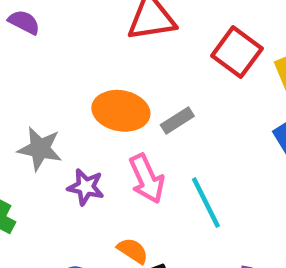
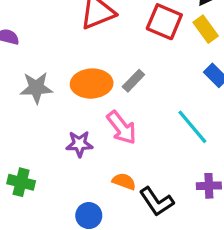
gray star: (40, 149) -> (36, 88), moved
cyan line: (206, 203) -> (192, 127), moved

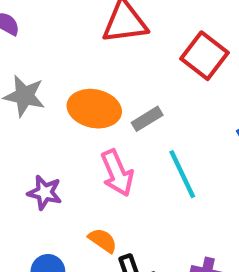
cyan line: (192, 127) -> (182, 174), moved
purple star: (79, 144) -> (45, 192), moved

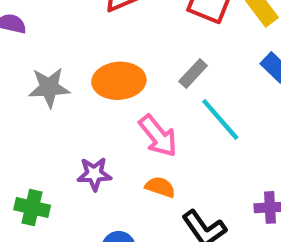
gray rectangle: (147, 119) -> (193, 74), moved
orange semicircle: (103, 240) -> (160, 187), moved

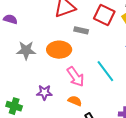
gray rectangle: (193, 74) -> (81, 30), moved, turned 56

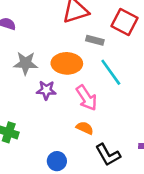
cyan line: (105, 71) -> (111, 72), moved
purple star: (44, 92) -> (46, 90), moved

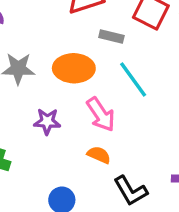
purple star: (46, 90) -> (47, 121), moved

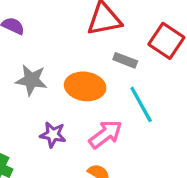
pink arrow: (101, 114) -> (106, 134), turned -100

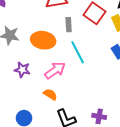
gray rectangle: (125, 60) -> (69, 25), turned 64

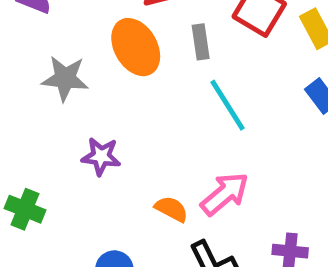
orange ellipse: (43, 40) -> (136, 47), moved, turned 55
pink arrow: (55, 70) -> (225, 194), moved

